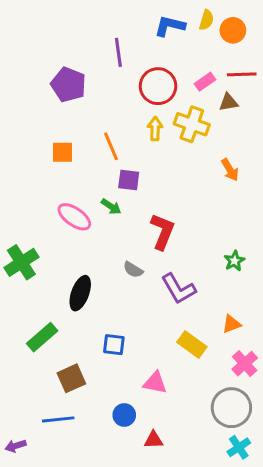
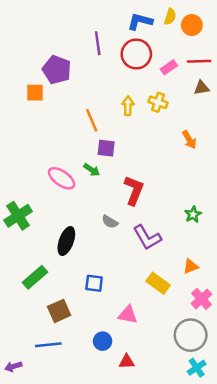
red circle: (158, 86) -> (136, 54), moved
brown triangle: (228, 102) -> (201, 88), moved
yellow cross: (192, 124) -> (158, 102), size x0.7
orange square: (63, 152) -> (35, 93), moved

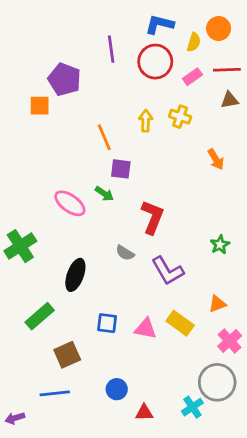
yellow semicircle: (170, 17) -> (194, 42), moved
pink triangle: (128, 315) -> (146, 329), moved
cyan cross: (197, 368) -> (192, 407), moved

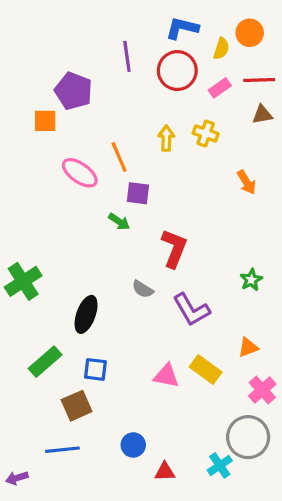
pink ellipse: (70, 203) -> (80, 173), moved
blue square: (107, 323) -> (95, 369), moved

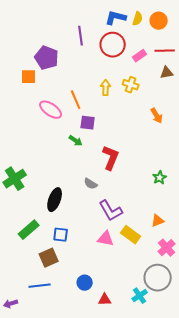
yellow semicircle: (221, 49) -> (138, 19), moved
purple L-shape: (191, 310) -> (111, 211), moved

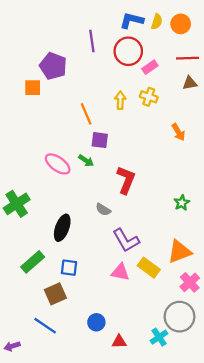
pink rectangle: (140, 56) -> (150, 67), moved
pink ellipse: (51, 110) -> (58, 164), moved
orange triangle: (158, 221) -> (180, 252), size x1.6
blue line: (40, 286) -> (45, 326), turned 40

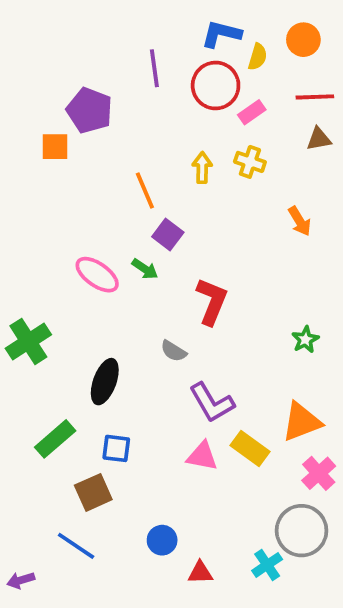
yellow semicircle: (157, 22) -> (258, 57), moved
purple square: (100, 140) -> (168, 235), turned 30

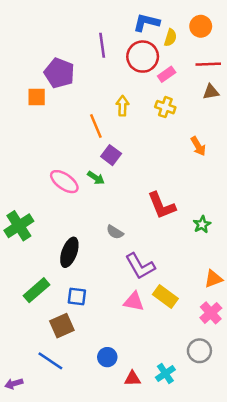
yellow arrow: (202, 168) -> (122, 106), moved
red L-shape: (212, 301) -> (162, 206), moved, turned 136
orange triangle: (302, 422) -> (213, 279), moved, size x0.7
gray circle: (302, 531) -> (199, 351), size x0.7
cyan cross: (267, 565) -> (165, 374), moved

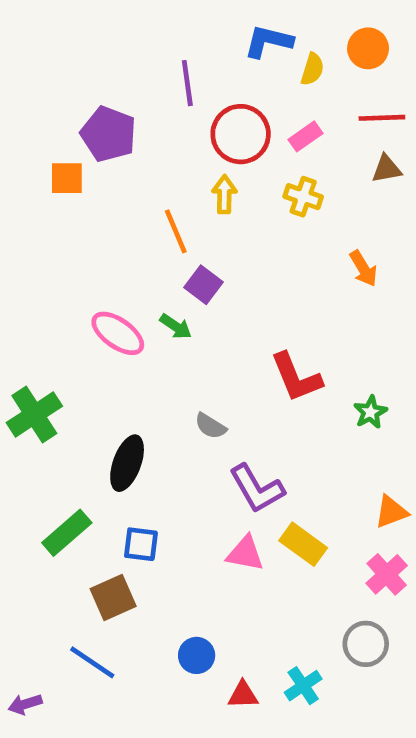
red circle: (143, 57) -> (241, 134), moved

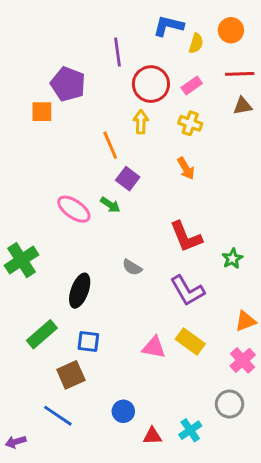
orange arrow: (363, 268) -> (186, 168), moved
purple L-shape: (257, 489) -> (187, 291), moved

